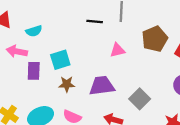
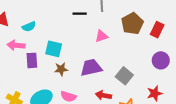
cyan square: (60, 60) -> (54, 49), turned 36

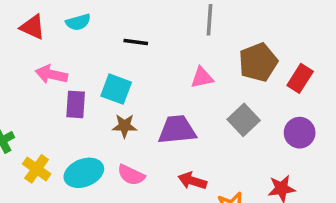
black line: (80, 14) -> (136, 42), moved
cyan semicircle: (29, 27) -> (78, 22), moved
gray square: (124, 76) -> (244, 120), moved

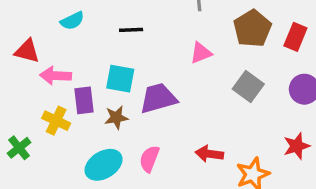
red triangle: (33, 27) -> (27, 51), moved
brown star: (125, 126) -> (116, 117), moved
purple trapezoid: (177, 130) -> (158, 98), moved
yellow cross: (37, 169) -> (56, 121), moved
pink semicircle: (131, 175) -> (149, 159), turned 96

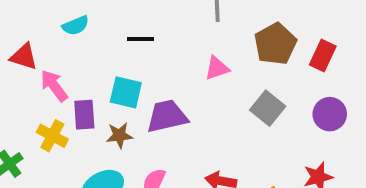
pink arrow: (55, 76) -> (54, 86), turned 48

